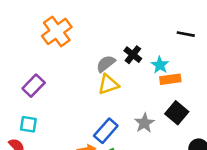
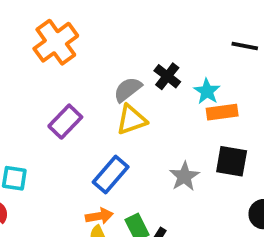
purple rectangle: (34, 86) -> (65, 122), moved
black square: (177, 113) -> (232, 161), turned -30
blue rectangle: (106, 131) -> (111, 174), moved

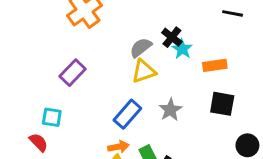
cyan star: (207, 91) -> (182, 49), moved
purple rectangle: (65, 122) -> (73, 73), moved
gray star: (184, 176) -> (170, 110), moved

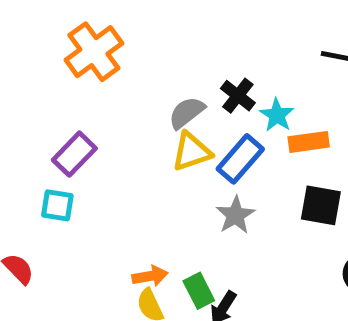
cyan star: (182, 49) -> (277, 115), moved
blue rectangle: (127, 114) -> (240, 159), moved
cyan square: (52, 117) -> (57, 205), moved

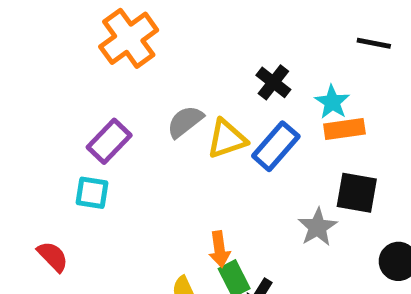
gray semicircle: (187, 113) -> (185, 122), moved
cyan star: (277, 115) -> (332, 102), moved
gray star: (235, 215) -> (317, 227), moved
orange arrow: (150, 276) -> (219, 249), moved, turned 92

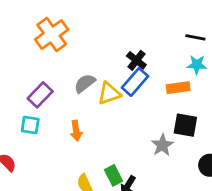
cyan star: (332, 102) -> (197, 65), moved, turned -30
blue rectangle: (276, 146) -> (135, 82), moved
orange arrow: (219, 249) -> (76, 131), moved

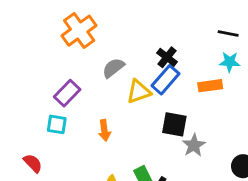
gray semicircle: (85, 83) -> (113, 68), moved
black square: (185, 125) -> (174, 124), moved

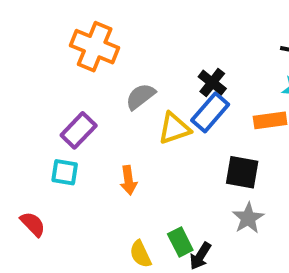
orange cross: (79, 31) -> (95, 47), turned -32
black square: (174, 124) -> (242, 172), moved
gray star: (194, 145) -> (248, 218), moved

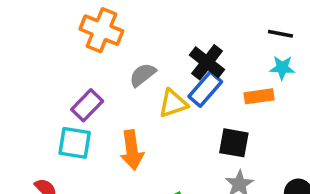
black cross: (212, 83) -> (207, 62), size x1.4
cyan square: (65, 172) -> (75, 143), size x1.4
orange arrow: (128, 180) -> (132, 150), size x1.5

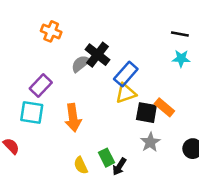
orange cross: (101, 30) -> (51, 31), size x0.7
black cross: (207, 62) -> (97, 55), moved
orange rectangle: (259, 96) -> (164, 107), moved, turned 48
yellow triangle: (173, 103) -> (126, 93), moved

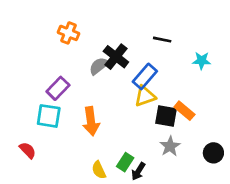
black line: (180, 34) -> (162, 40), moved
green rectangle: (106, 158) -> (125, 162), turned 60

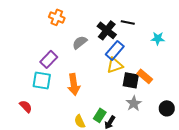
black cross: (116, 57) -> (107, 30), moved

